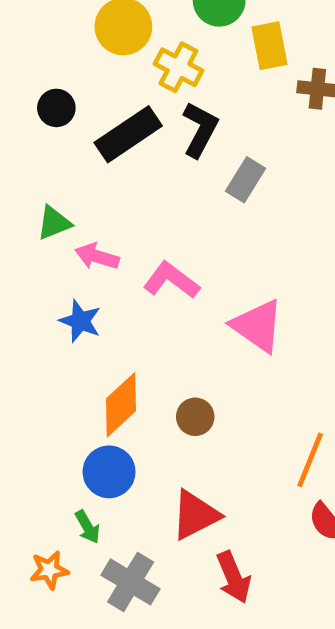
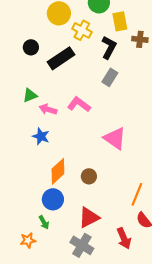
black L-shape: (200, 129) -> (109, 47), moved
pink L-shape: (171, 280) -> (79, 104), moved
red arrow: (234, 577) -> (124, 238), moved
gray cross: (131, 582) -> (82, 245), moved

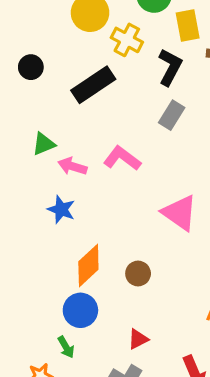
black circle: (31, 47) -> (31, 67), moved
red triangle: (89, 217) -> (138, 339), size x0.6

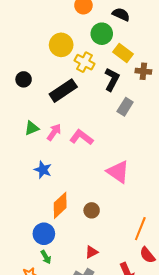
yellow rectangle: (188, 26) -> (123, 53), turned -42
gray rectangle: (172, 115) -> (125, 107), moved
pink arrow: (72, 166) -> (54, 132), moved, turned 108
blue circle: (80, 310) -> (44, 234), moved

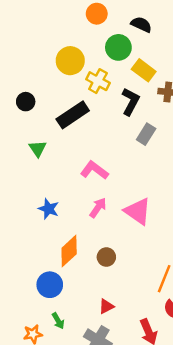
green triangle: (32, 128) -> (38, 149), moved, turned -42
pink arrow: (54, 132) -> (98, 208), moved
green arrow: (46, 257) -> (58, 321), moved

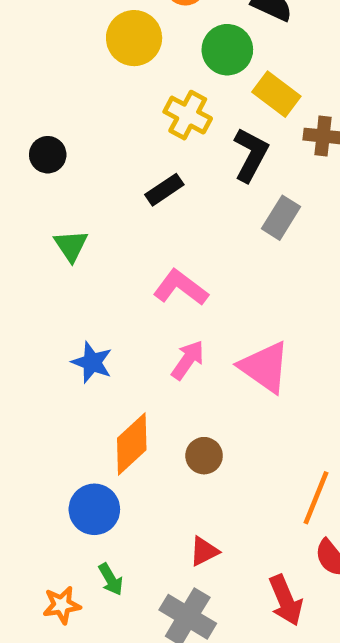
yellow circle: (70, 61) -> (134, 38), moved
black rectangle: (73, 115) -> (164, 190), moved, size x0.6

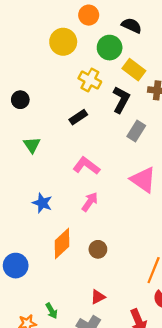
pink triangle: (265, 367) -> (143, 180), moved
blue circle: (94, 509) -> (16, 266), moved

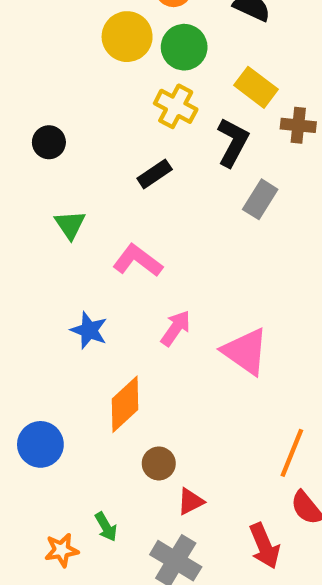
green circle: (110, 48) -> (184, 47), moved
pink L-shape: (86, 166) -> (138, 261), moved
pink triangle: (143, 180) -> (245, 351), moved
brown circle: (98, 249) -> (159, 463), moved

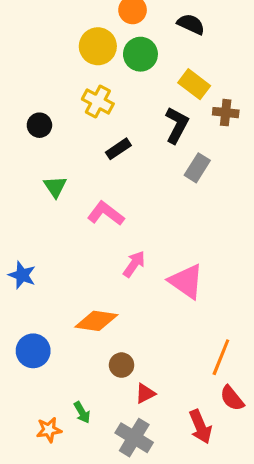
yellow cross: (176, 106) -> (98, 102), moved
blue star: (89, 330) -> (22, 275), moved
orange diamond: (125, 404) -> (96, 321), turned 51

